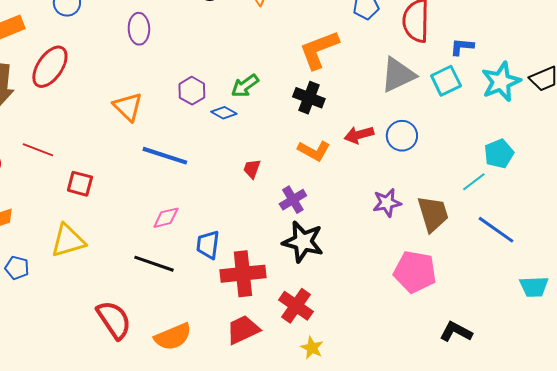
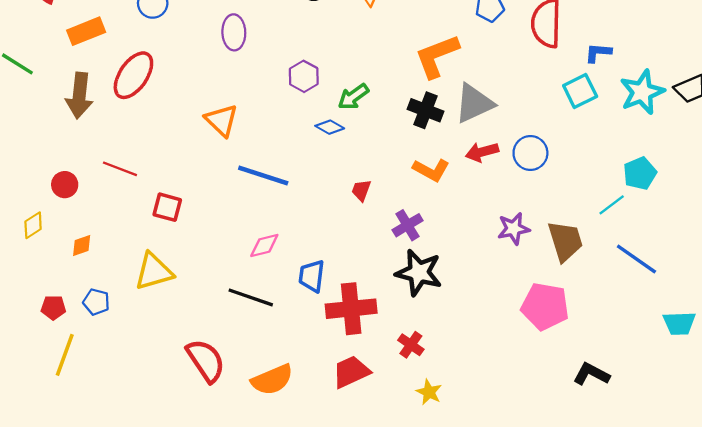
gray triangle: (398, 75) -> (474, 103), moved
purple hexagon: (192, 91) -> (304, 76), moved
red cross: (296, 306) -> (411, 345), size x0.7

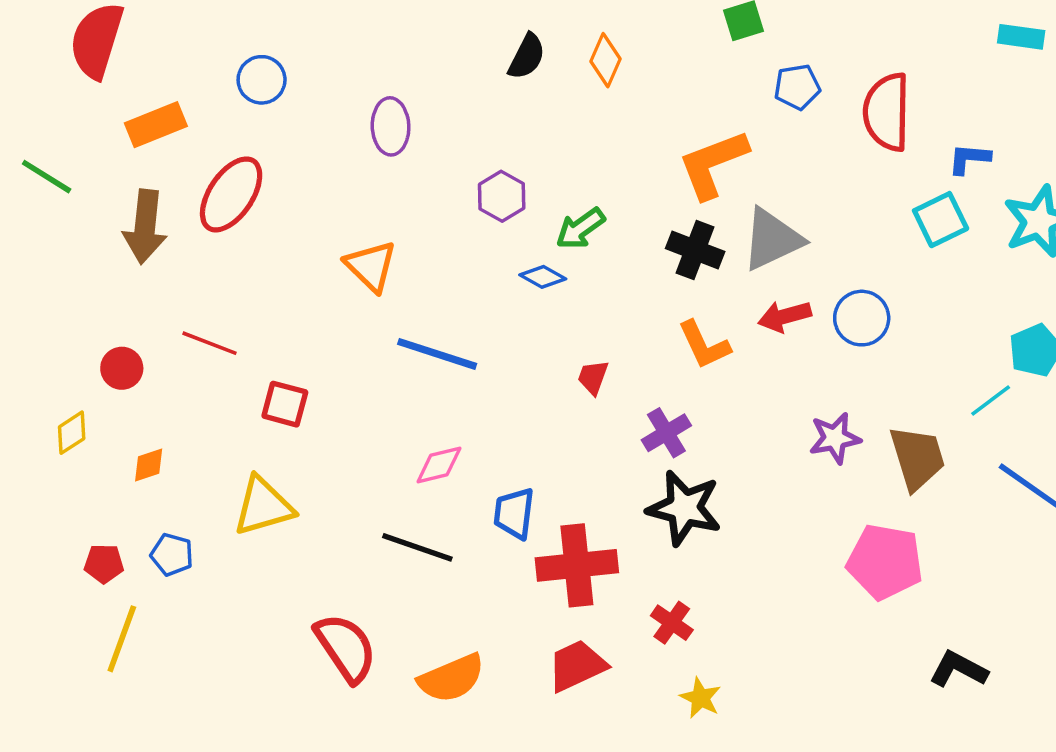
orange L-shape: (431, 170) -> (704, 345), turned 36

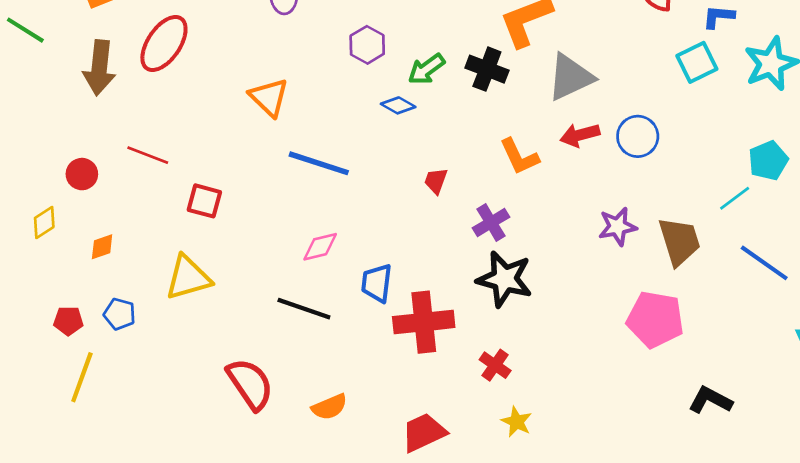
black cross: (695, 250) -> (487, 69), moved
red trapezoid: (577, 666) -> (424, 432), moved
orange semicircle: (451, 678) -> (330, 407), size x0.7

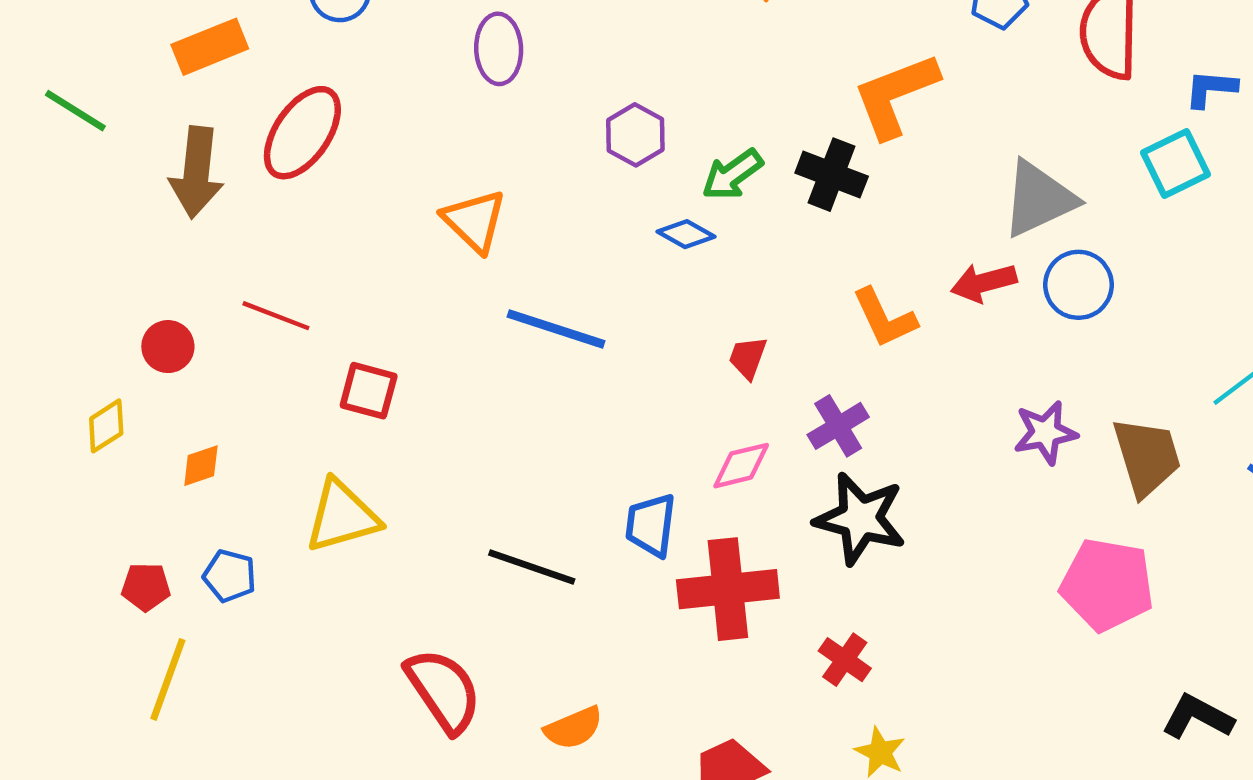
gray triangle: (570, 77) -> (1039, 199), moved
pink diamond: (320, 247) -> (741, 466), moved

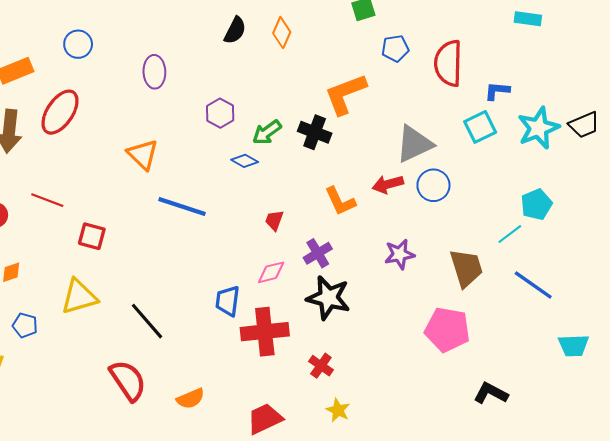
purple star: (1045, 433) -> (399, 254), moved
black line: (532, 567) -> (147, 321), moved, turned 30

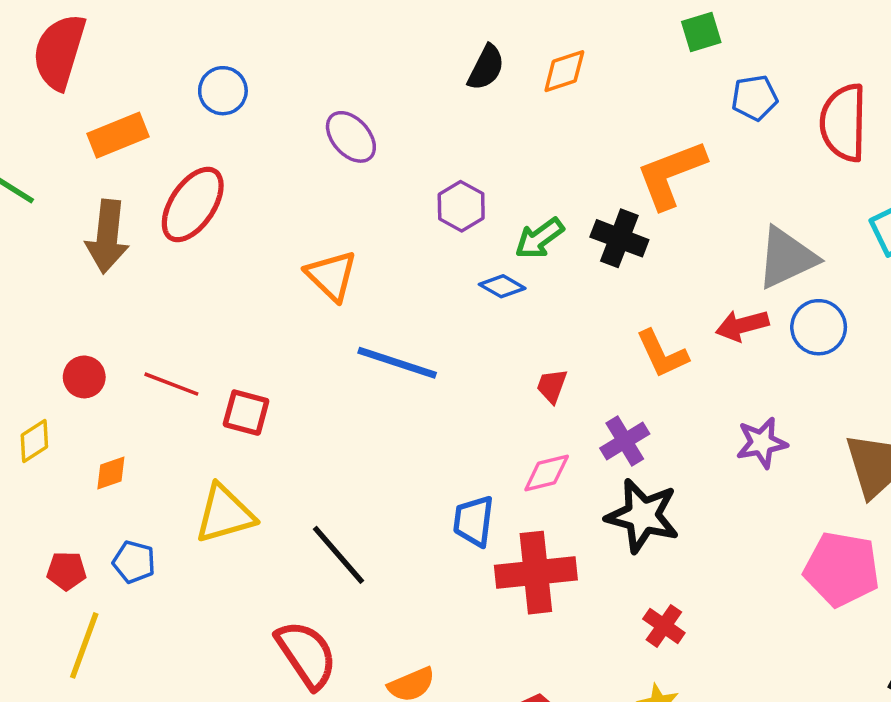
orange diamond: (282, 33) -> (564, 71), turned 48
purple ellipse: (154, 72) -> (351, 137), turned -40
red line: (47, 200) -> (171, 384), moved
red cross: (321, 366) -> (664, 626), moved

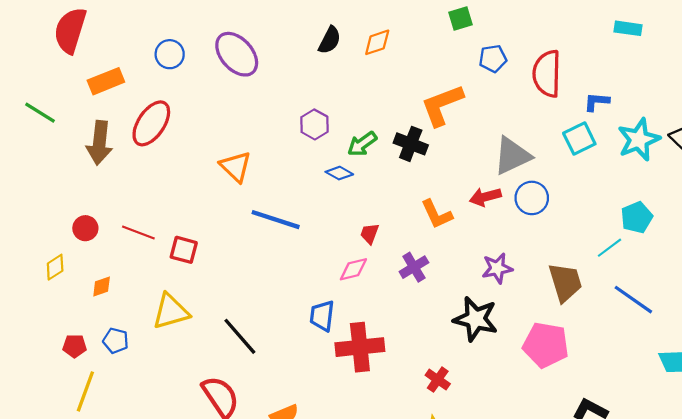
purple ellipse: (351, 137) -> (237, 54), moved, size x1.4
pink diamond: (547, 473) -> (353, 269), moved
black star: (643, 516) -> (476, 319), moved

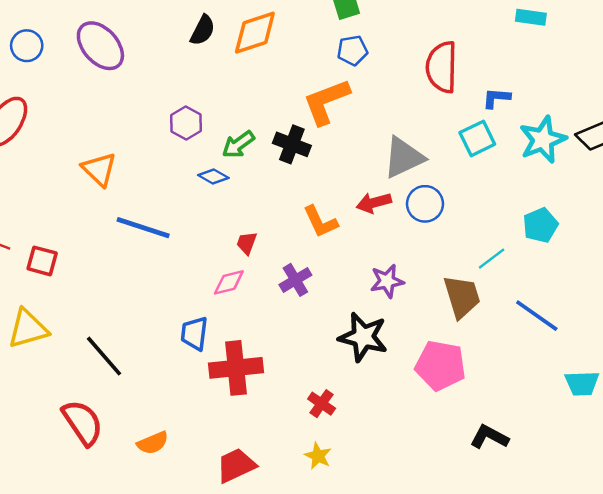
orange diamond: (377, 42) -> (255, 33), size x1.5
blue pentagon: (493, 59) -> (352, 50), moved
cyan line: (610, 248) -> (492, 259), moved

